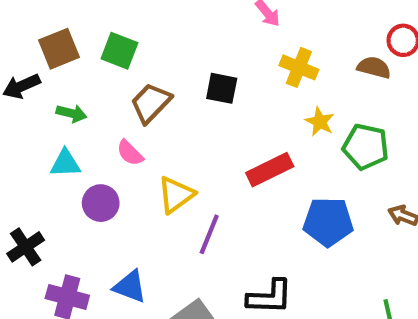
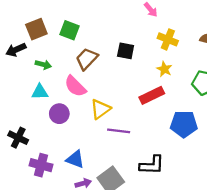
yellow star: (320, 122) -> (164, 69), moved
pink semicircle: (130, 153) -> (75, 86), size x1.5
purple line: (209, 234) -> (119, 131), turned 75
black cross: (26, 247) -> (18, 138), turned -30

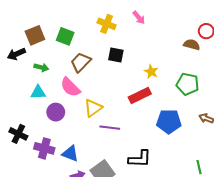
yellow cross: (168, 39) -> (107, 24), moved
purple cross: (41, 165) -> (44, 148), moved

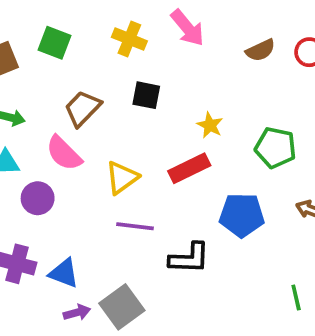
pink arrow: (139, 18) -> (187, 28), size x1.5
green square: (65, 36) -> (54, 43), moved
brown semicircle: (192, 45) -> (260, 50), moved, turned 140
yellow triangle: (93, 108) -> (122, 178), moved
black L-shape: (140, 159) -> (189, 258), moved

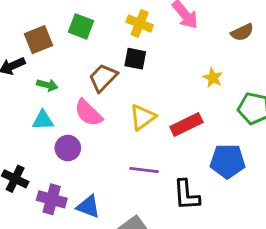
black square: (146, 95) -> (135, 59), moved
yellow star: (210, 125) -> (213, 78), moved
yellow triangle: (122, 178) -> (143, 117), moved
black L-shape: (189, 258) -> (186, 195), turned 84

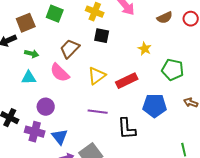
black square: (135, 59) -> (102, 36), moved
purple circle: (68, 148) -> (46, 107), moved
blue triangle: (88, 207) -> (60, 137), turned 30

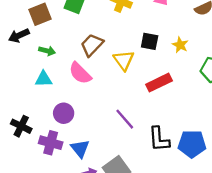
black square: (102, 36) -> (150, 41), moved
yellow triangle: (97, 76) -> (124, 60), moved, turned -30
blue pentagon: (155, 106) -> (192, 144), moved
purple line: (98, 112) -> (125, 119), turned 42

